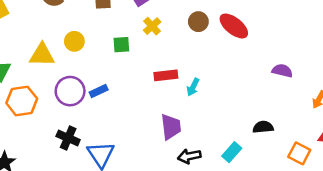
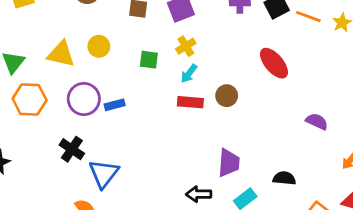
brown circle: (198, 22) -> (227, 96), moved
cyan arrow: (193, 87) -> (189, 73), moved
purple trapezoid: (171, 127) -> (229, 163), moved

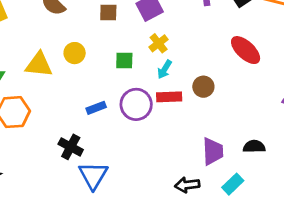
purple circle: (84, 99) -> (136, 104), moved
black cross: (72, 149) -> (71, 147), moved
black semicircle: (284, 178) -> (254, 146), moved

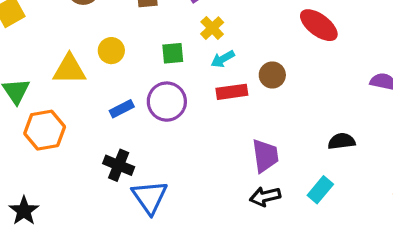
cyan arrow: (164, 69) -> (223, 59), turned 36
purple circle: (136, 104) -> (167, 102), moved
blue rectangle: (96, 108) -> (122, 109), moved
purple trapezoid: (213, 151) -> (265, 156), moved

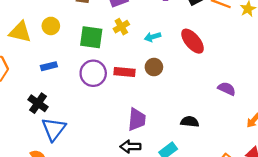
green square: (173, 53) -> (91, 37), size x1.5
cyan arrow: (223, 59) -> (153, 37), moved
purple circle: (167, 102) -> (93, 73), moved

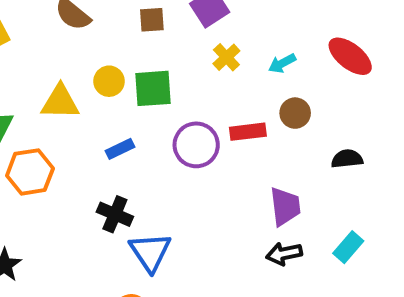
green square: (91, 37) -> (153, 88), moved
black semicircle: (190, 122) -> (347, 159), moved

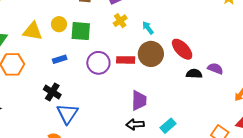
red ellipse: (350, 56) -> (182, 49), moved
cyan arrow: (282, 63) -> (148, 28), turned 72
brown circle: (295, 113) -> (151, 54), size x1.6
black semicircle: (347, 159) -> (194, 74), moved

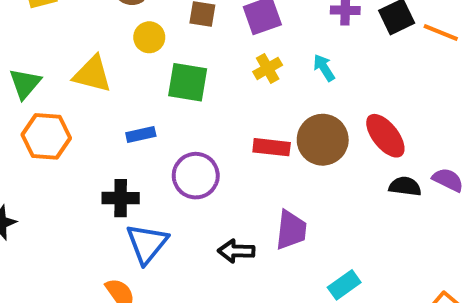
yellow circle: (59, 24) -> (149, 37), moved
cyan arrow: (148, 28) -> (324, 68), moved
purple circle: (98, 63) -> (196, 176), moved
black cross: (52, 92) -> (121, 198), turned -36
black arrow: (135, 124) -> (236, 251), moved

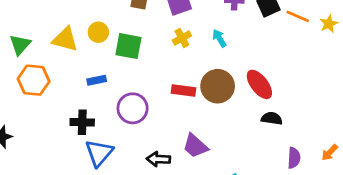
yellow circle: (149, 37) -> (98, 32), moved
purple semicircle: (448, 180) -> (294, 158), moved, turned 66
purple trapezoid: (291, 230) -> (195, 146), turned 124

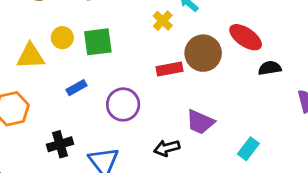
yellow cross: (182, 38) -> (163, 21), moved
black cross: (82, 122) -> (60, 144), moved

